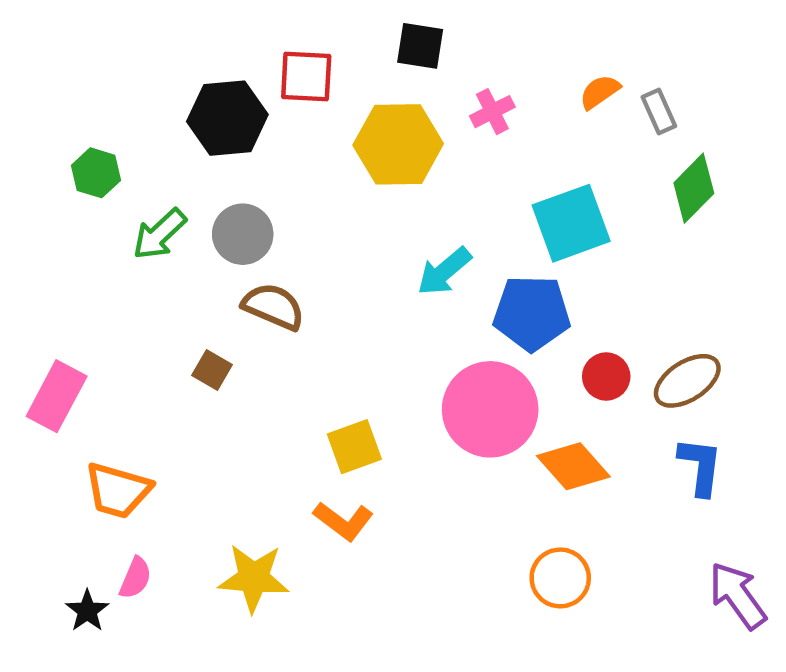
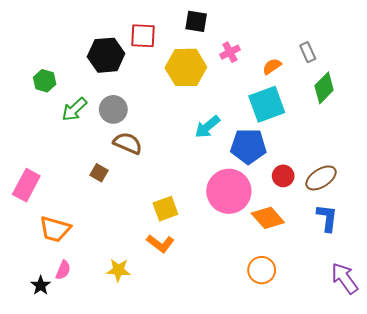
orange semicircle: (600, 92) -> (272, 66), moved
yellow star: (254, 578) -> (118, 270), size x0.7

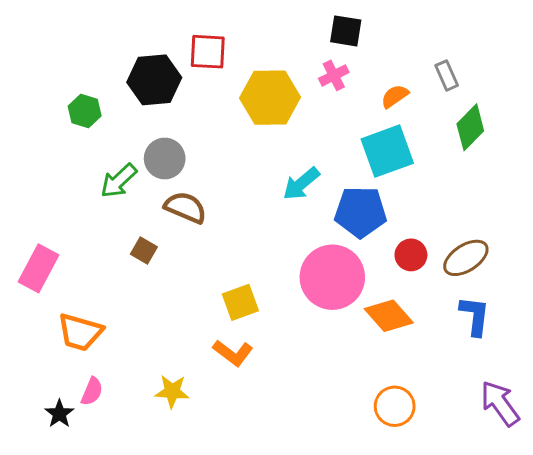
black square: (196, 21) -> (346, 31), moved
green hexagon: (45, 81) -> (85, 111), moved
green arrow: (74, 109) -> (119, 181), moved
orange circle: (262, 270) -> (395, 406), moved

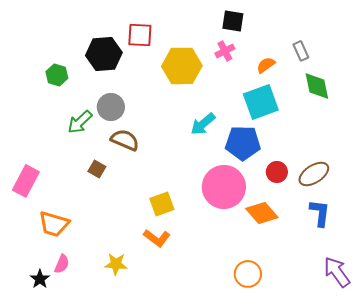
green diamond: (470, 127) -> (317, 86), turned -56
orange circle: (395, 406) -> (248, 274), moved

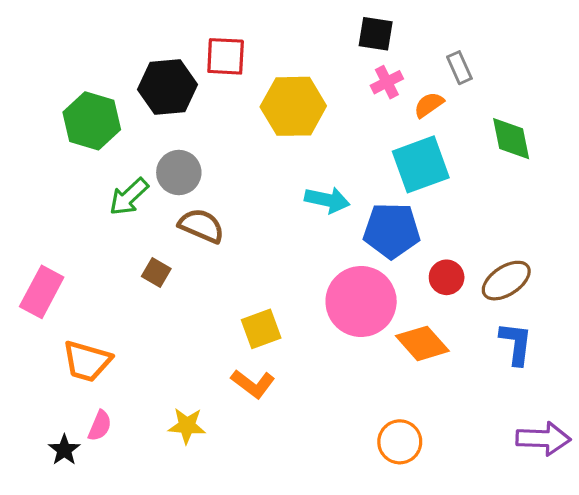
pink cross: (225, 51) -> (387, 82), moved
gray rectangle: (301, 51) -> (459, 68), moved
green hexagon: (57, 75) -> (92, 121), size x1.6
cyan arrow: (203, 124) -> (327, 200), turned -128
purple arrow: (337, 272) -> (543, 439), turned 128

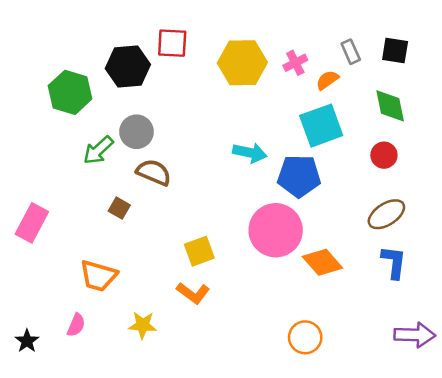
black square: (376, 34) -> (395, 50), moved
yellow hexagon: (293, 106) -> (242, 63), moved
red circle: (447, 277) -> (384, 155), moved
orange trapezoid: (87, 361) -> (98, 276), moved
black star: (64, 450) -> (27, 341), moved

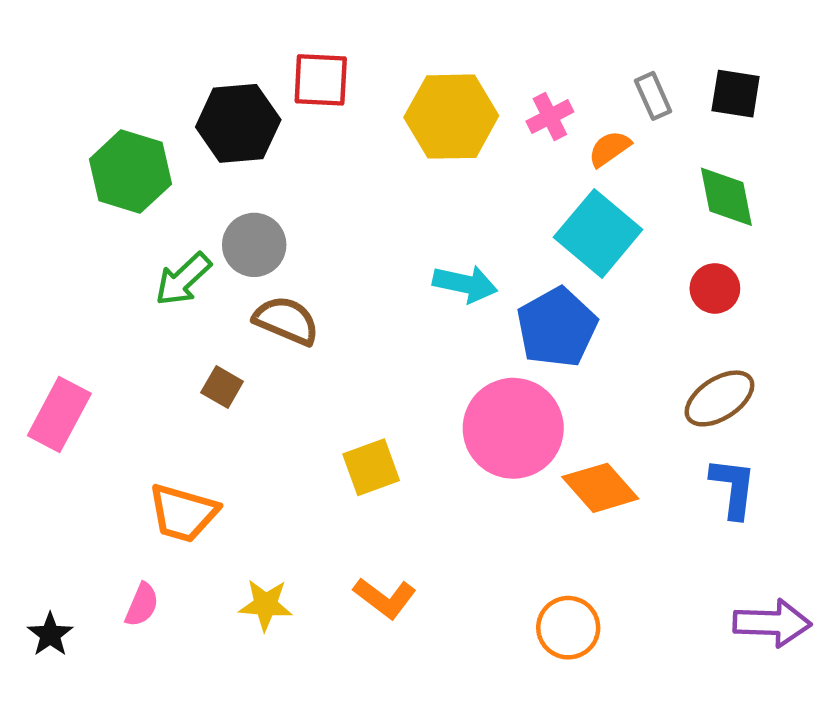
cyan square: (321, 126) -> (598, 233), turned -30
blue pentagon: (299, 176) -> (557, 327), turned -30
orange L-shape: (193, 293) -> (385, 598), moved

